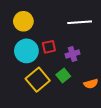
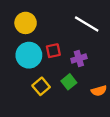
white line: (80, 22) -> (87, 24), turned 35
yellow square: (38, 80) -> (41, 86), size x0.7

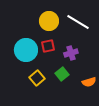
yellow circle: (26, 23) -> (49, 21), moved

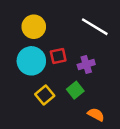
yellow circle: (49, 21) -> (34, 27), moved
orange semicircle: (89, 82) -> (96, 114), moved, turned -136

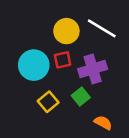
yellow circle: (34, 27) -> (66, 31), moved
purple cross: (86, 64) -> (93, 69), size x1.5

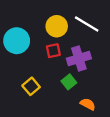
cyan circle: (34, 65) -> (17, 41), moved
yellow square: (48, 102) -> (31, 86), moved

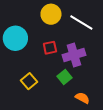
yellow circle: (57, 26) -> (51, 14), moved

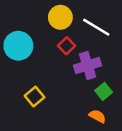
red square: (50, 48) -> (67, 46), moved, turned -32
green square: (65, 77) -> (104, 91), moved

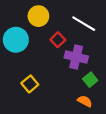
yellow circle: (60, 17) -> (38, 16), moved
purple cross: (88, 66) -> (76, 57), turned 30

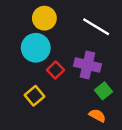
cyan circle: (16, 40) -> (36, 48), moved
red square: (58, 40) -> (55, 70), moved

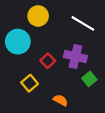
cyan circle: (36, 48) -> (18, 42), moved
orange semicircle: (97, 116) -> (60, 100), moved

